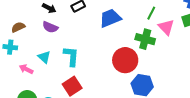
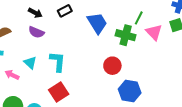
blue trapezoid: (110, 18) -> (97, 23), turned 80
green cross: (145, 39) -> (126, 35), moved
red circle: (125, 60) -> (112, 66), size x0.7

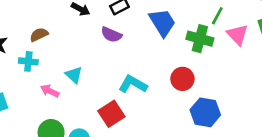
purple semicircle: (36, 32) -> (111, 35), moved
cyan L-shape: (58, 62) -> (133, 84), moved, turned -65

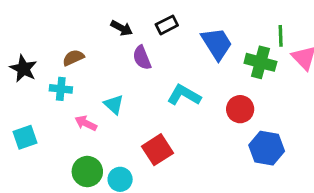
green line: (217, 16) -> (281, 36), turned -30
purple semicircle: (111, 35) -> (142, 58), moved, turned 45
cyan L-shape: (133, 84) -> (184, 95), moved

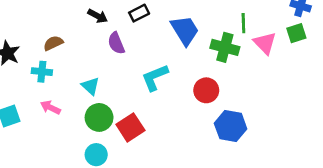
cyan L-shape: (184, 95) -> (155, 77), turned -52
pink arrow: (86, 123) -> (50, 107), moved
green circle: (87, 172) -> (99, 117), moved

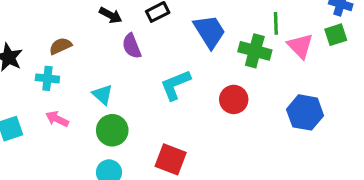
blue hexagon: (231, 126) -> (305, 112), moved
red square: (130, 127) -> (171, 159), moved, turned -36

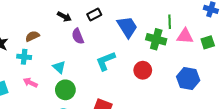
green square: (336, 35) -> (208, 42), moved
pink triangle: (300, 46) -> (185, 36), turned -42

